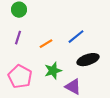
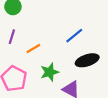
orange line: (46, 44) -> (33, 48), moved

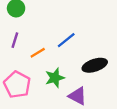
blue line: (74, 36) -> (66, 40), moved

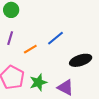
green star: (55, 78) -> (38, 82), moved

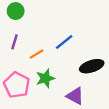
green star: (38, 82) -> (45, 78), moved

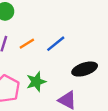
orange line: (37, 54) -> (27, 44), moved

